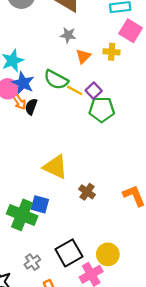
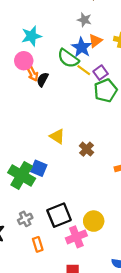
blue star: (23, 83) -> (82, 47), moved
green pentagon: (102, 109) -> (106, 90), turned -30
yellow triangle: (55, 167) -> (57, 136), size x0.7
brown cross: (87, 192) -> (87, 149), moved

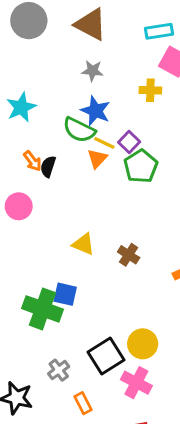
orange triangle: (95, 41) -> (97, 159), moved
pink circle: (24, 61) -> (19, 206), moved
yellow circle: (94, 221) -> (143, 344), moved
pink cross: (76, 237) -> (136, 383), turned -30

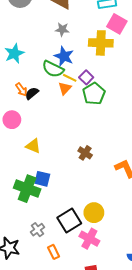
yellow cross: (150, 90) -> (101, 43), size x1.6
black semicircle: (48, 167) -> (32, 93), turned 32
yellow triangle: (83, 244) -> (33, 146), moved

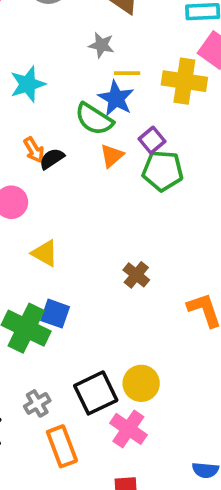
gray star: (62, 29) -> (101, 45), moved
yellow line: (70, 78) -> (127, 73), moved, turned -32
green pentagon: (94, 94) -> (163, 171), turned 30
orange rectangle: (54, 252) -> (62, 446), size x1.5

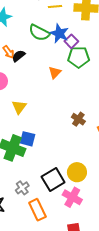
blue star: (116, 98) -> (59, 33), moved
orange triangle: (112, 156) -> (55, 72), moved
yellow triangle: (45, 253) -> (19, 107), turned 42
brown cross: (136, 275) -> (78, 119), moved

